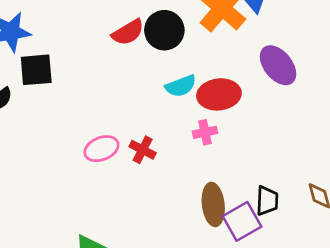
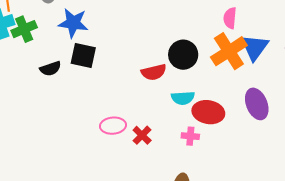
red semicircle: (128, 32) -> (154, 72), moved

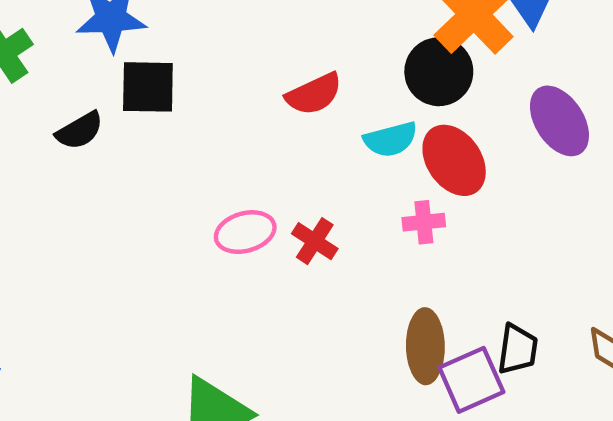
black circle: (183, 55) -> (439, 72), moved
red ellipse: (208, 112) -> (454, 160), turned 56

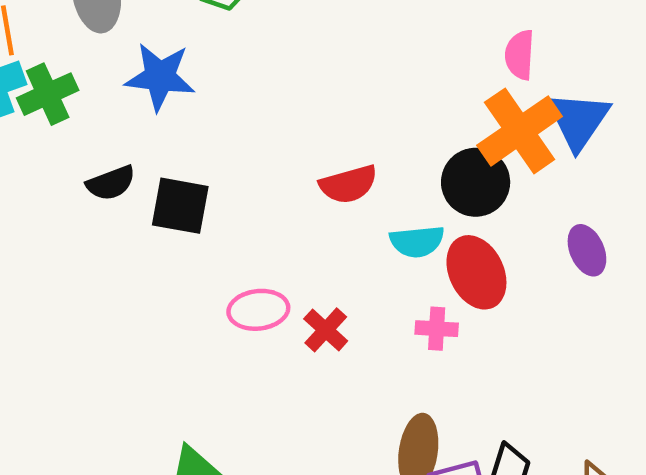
black square: (148, 87) -> (180, 206), moved
purple ellipse: (559, 121) -> (587, 250), size x0.7

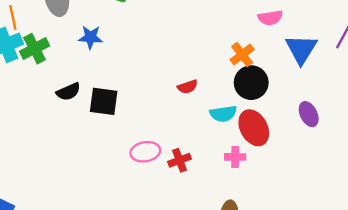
pink semicircle: (520, 55) -> (270, 18), turned -100
blue star: (160, 77) -> (90, 37), size x0.7
orange cross: (520, 131) -> (242, 55), moved, size x0.6
red semicircle: (348, 184) -> (188, 87), size x0.7
red cross: (326, 330) -> (180, 160), turned 30

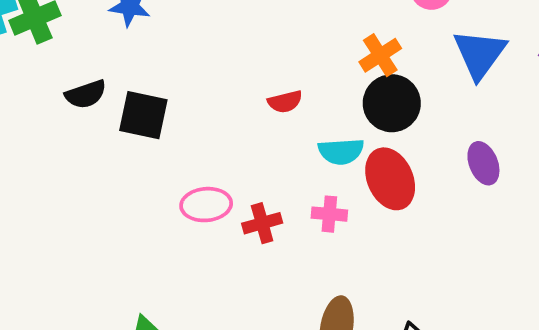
pink cross: (235, 157) -> (329, 214), moved

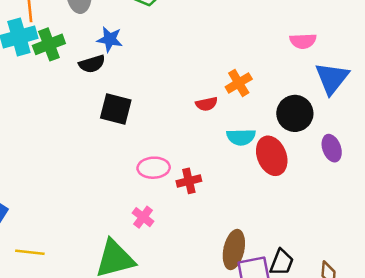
orange cross: (380, 55) -> (239, 83), moved
black semicircle: (86, 94) -> (92, 64), moved
black circle: (392, 103) -> (295, 113), moved
pink cross: (329, 214) -> (143, 217), moved, turned 30

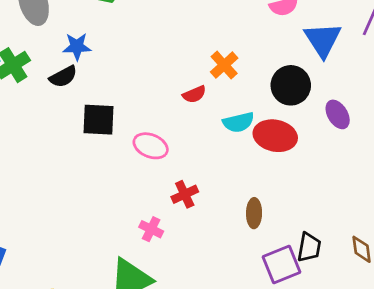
red ellipse: (272, 156) -> (275, 136), turned -45
pink ellipse: (154, 168) -> (151, 146), moved, turned 36
red cross: (189, 181) -> (185, 194), moved
brown ellipse: (234, 250) -> (254, 213), moved, size x0.7

